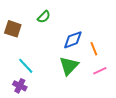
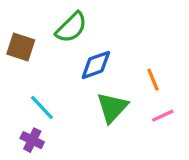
green semicircle: (44, 17) -> (71, 27), size x1.5
blue diamond: (73, 40) -> (96, 65), moved

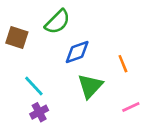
pink line: (163, 116) -> (131, 107), moved
purple cross: (32, 140) -> (39, 112), moved, turned 36

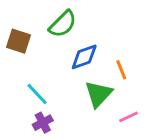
orange line: (123, 64) -> (121, 70), moved
pink line: (131, 107) -> (128, 117), moved

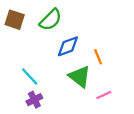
brown square: (18, 41) -> (15, 20), moved
green triangle: (98, 94) -> (80, 76), turned -35

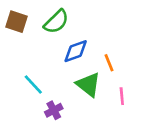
pink line: (104, 95) -> (122, 96), moved, turned -70
purple cross: (34, 100) -> (54, 110), moved

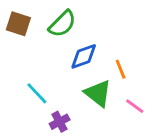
pink line: (122, 96) -> (135, 106), turned -48

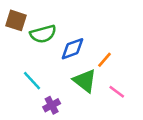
green semicircle: (62, 24) -> (43, 34), moved, turned 30
orange line: (121, 69) -> (104, 60), turned 63

